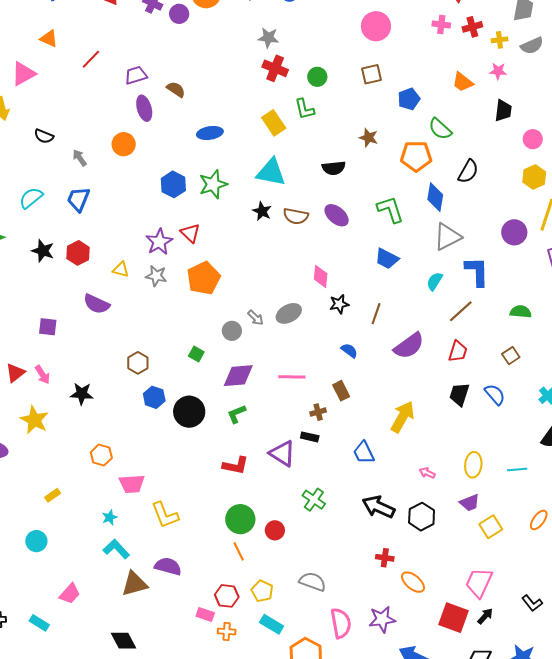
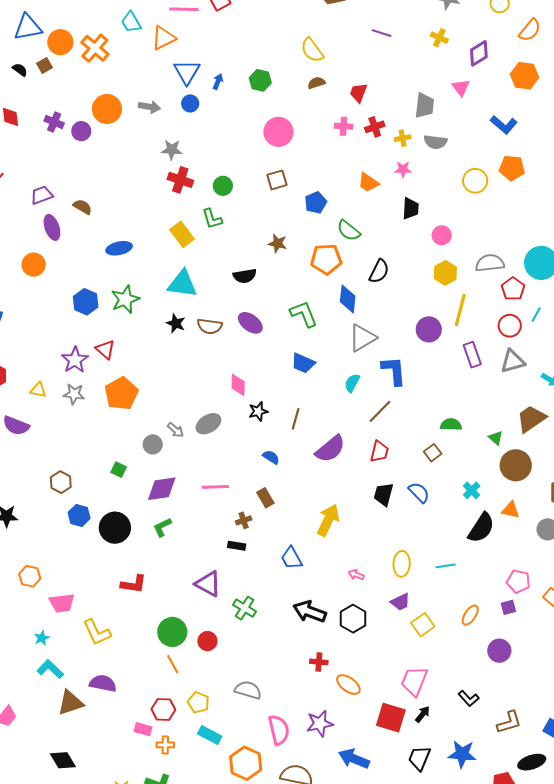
gray semicircle: (532, 46) -> (435, 142), turned 35
green semicircle: (521, 312) -> (451, 425), moved
purple triangle: (282, 453) -> (208, 584), moved
red L-shape: (236, 466) -> (134, 584), moved

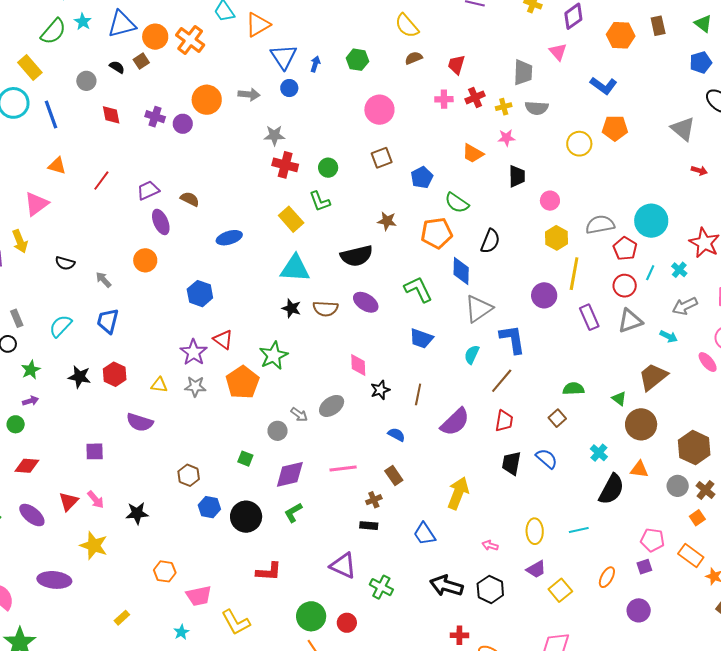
black semicircle: (245, 276) -> (357, 256), size x1.4
green star: (125, 299) -> (274, 356), moved

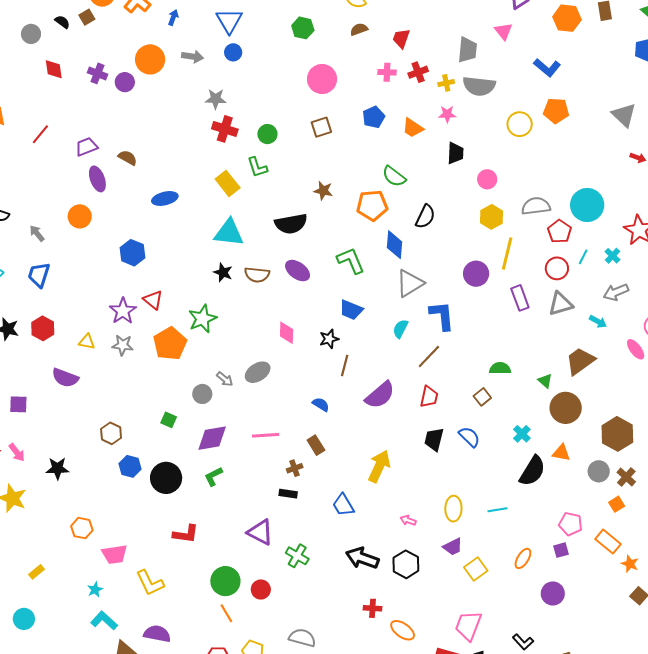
blue arrow: (315, 64) -> (173, 17), moved
gray semicircle: (537, 108) -> (479, 86), size x1.4
blue pentagon: (422, 177) -> (374, 117), moved
black star: (380, 390) -> (329, 339), moved

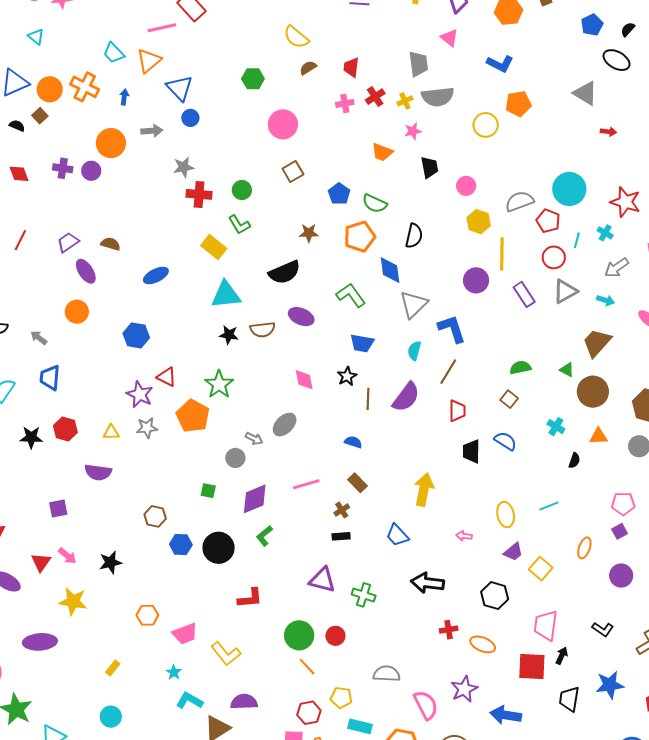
blue pentagon: (374, 117) -> (339, 194), moved
purple semicircle: (380, 395) -> (406, 397), moved
black semicircle: (532, 471) -> (574, 460), size x0.5
black hexagon: (406, 564) -> (495, 596), moved

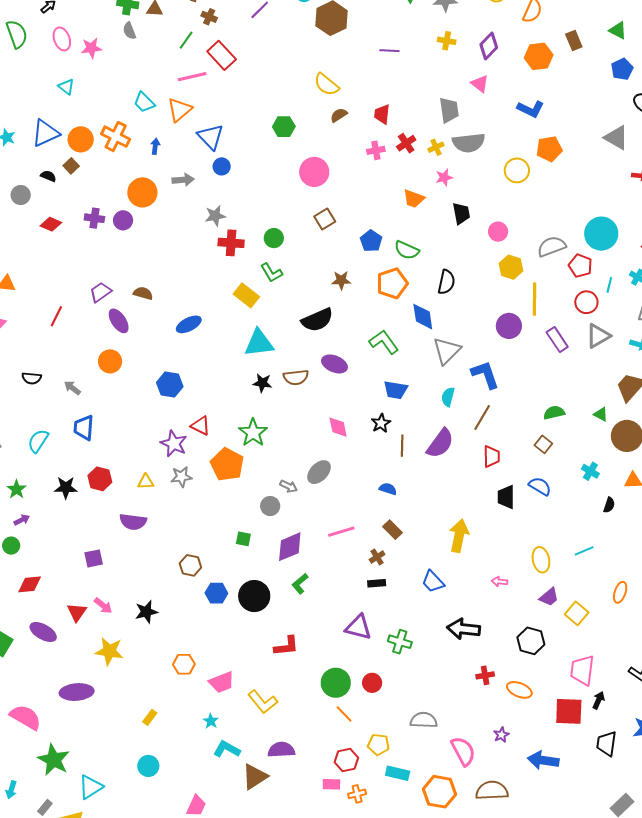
red diamond: (19, 174) -> (51, 224), turned -45
red line: (20, 240) -> (56, 316), moved
purple star: (464, 689) -> (501, 735), size x0.6

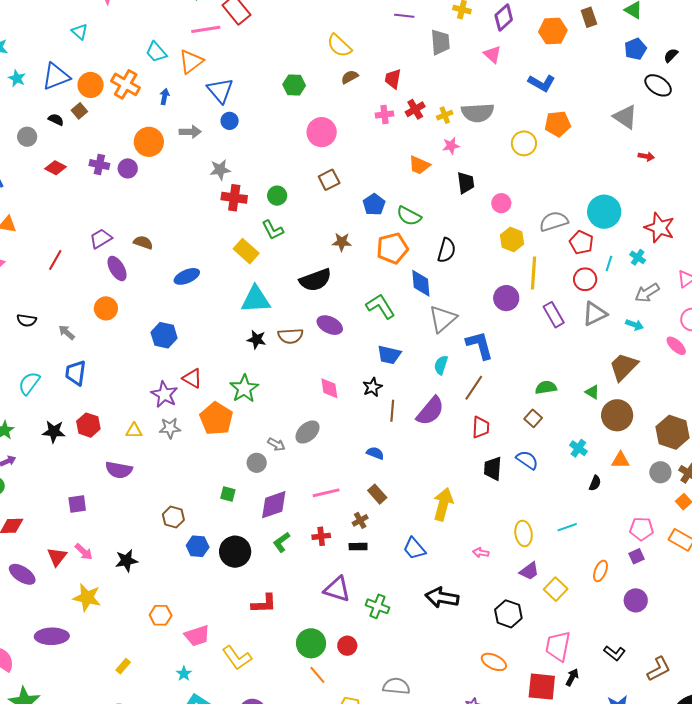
gray trapezoid: (449, 110) -> (440, 42), moved
red cross: (485, 675) -> (321, 536), moved

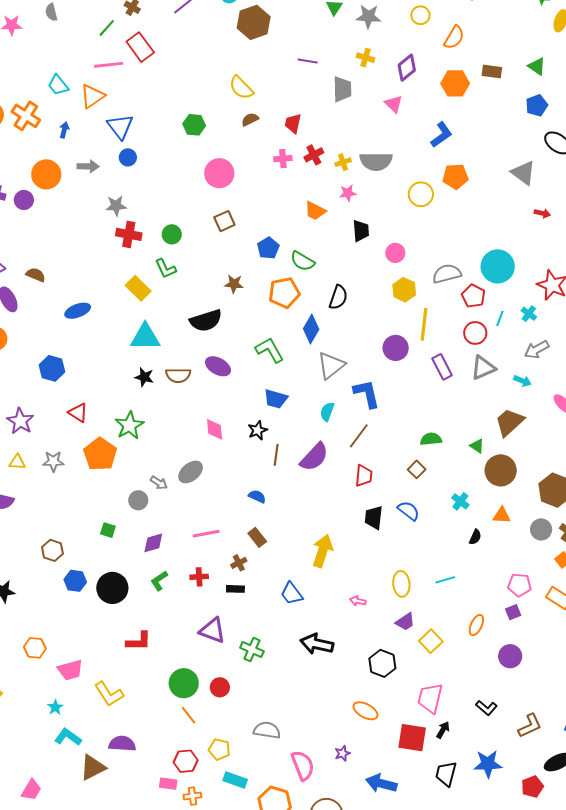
brown rectangle: (589, 17) -> (492, 72), turned -66
blue L-shape: (542, 83) -> (441, 135), turned -68
blue diamond: (421, 283) -> (311, 329), turned 32
purple star: (164, 394) -> (20, 421), moved
purple diamond: (274, 505) -> (153, 543), size x0.7

